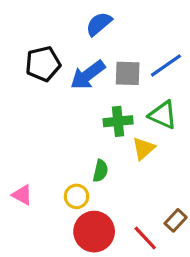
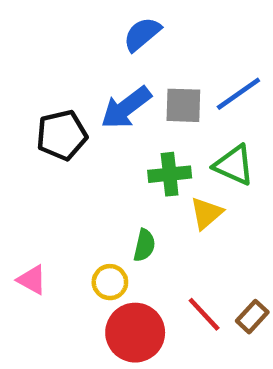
black pentagon: (43, 64) -> (62, 135), moved
red line: (145, 238) -> (204, 314), moved

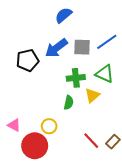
green semicircle: (144, 245) -> (69, 103), moved
red circle: (135, 333) -> (35, 146), moved

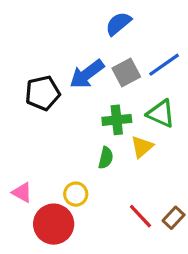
blue semicircle: (63, 15) -> (118, 24), moved
gray square: (82, 47) -> (126, 73), turned -30

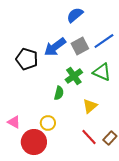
black pentagon: (43, 93) -> (27, 59), turned 30
green cross: (117, 120) -> (74, 76), turned -30
yellow triangle: (142, 147) -> (90, 106), moved
green semicircle: (106, 158) -> (59, 93), moved

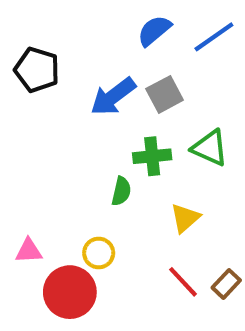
blue line: (104, 41) -> (214, 37), moved
black pentagon: (27, 59) -> (37, 70), moved
green cross: (74, 76) -> (152, 156), turned 30
pink triangle: (14, 122) -> (29, 251), turned -32

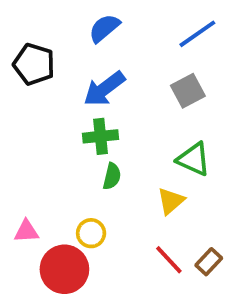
blue semicircle: (154, 31) -> (104, 28), moved
gray square: (165, 94) -> (188, 91), moved
green triangle: (210, 148) -> (194, 159), moved
green cross: (152, 156) -> (101, 136), moved

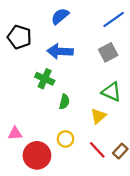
blue arrow: (104, 89) -> (60, 51), turned 40
green cross: (101, 136) -> (45, 79), moved, turned 30
yellow circle: (91, 233) -> (65, 139), moved

